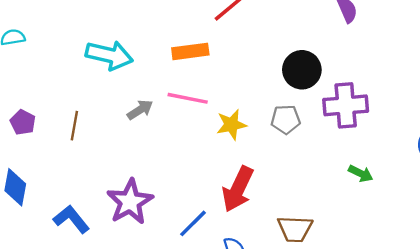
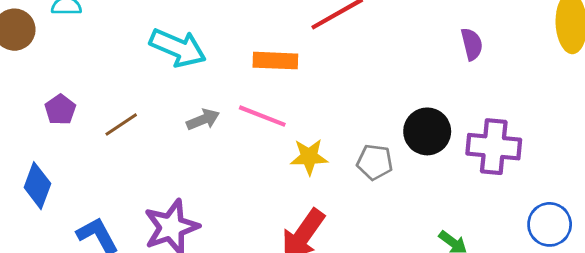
black circle: (302, 70) -> (427, 131), moved
purple cross: (346, 105) -> (494, 147), moved
brown line: (74, 126) -> (121, 124), turned 36

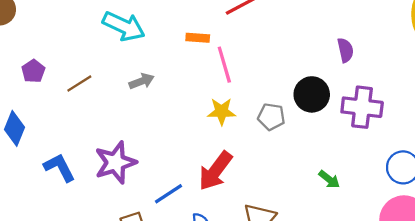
purple semicircle: (472, 44) -> (345, 50), moved
orange rectangle: (275, 61) -> (198, 38), size x0.7
pink line: (262, 116) -> (224, 65), moved, turned 51

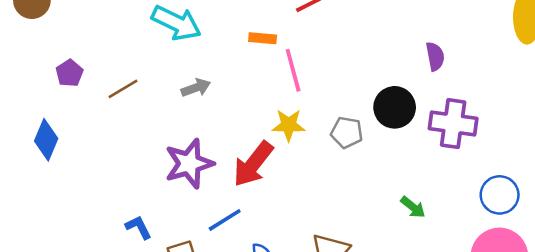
purple star: (115, 163) -> (189, 164), moved
blue L-shape: (59, 167) -> (139, 227), moved, size x0.7
red arrow: (215, 171) -> (253, 164), moved

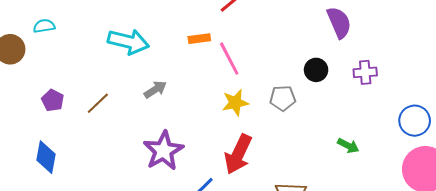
purple semicircle: (435, 56) -> (339, 22), size x1.4
black circle: (395, 107) -> (316, 70), size x0.7
purple cross: (453, 124) -> (365, 72), size x0.6
red arrow: (253, 164) -> (238, 154), moved

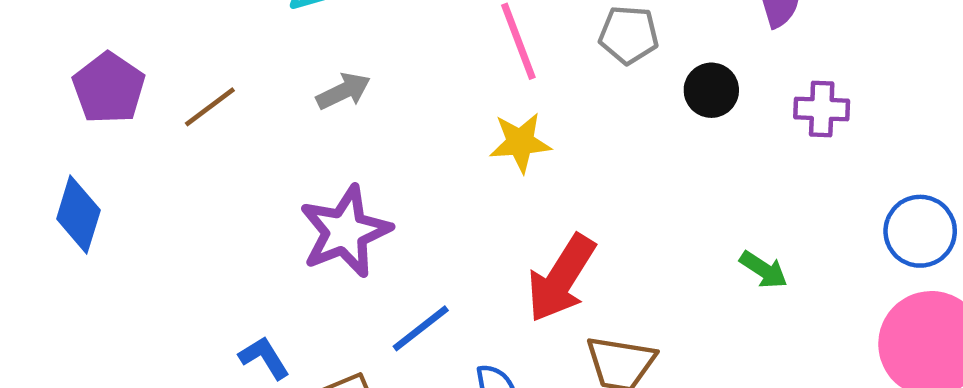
gray pentagon: (283, 98) -> (629, 35), moved
purple pentagon: (53, 100) -> (109, 88), size x1.4
red arrow: (238, 154) -> (561, 278), moved

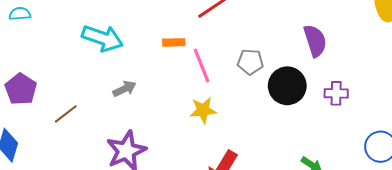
black circle: (711, 90) -> (287, 86), size x1.6
brown line: (210, 107) -> (66, 114), moved

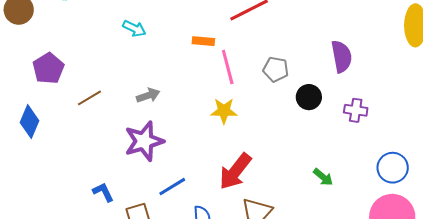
cyan arrow: (103, 38) -> (134, 28), size x0.6
black circle: (287, 86) -> (309, 97), size x0.7
gray arrow: (125, 89) -> (148, 95), moved

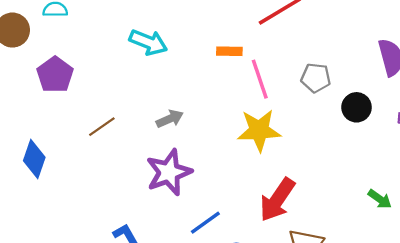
cyan arrow: (134, 28) -> (148, 42), size x1.4
purple pentagon: (48, 68) -> (55, 75), moved
yellow star: (224, 111) -> (259, 130), size x1.4

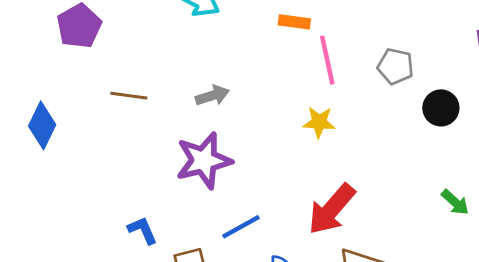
brown line: (102, 127) -> (129, 96), turned 36
yellow star: (259, 130) -> (319, 122), size x0.6
green arrow: (380, 199) -> (455, 202), moved

